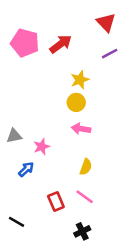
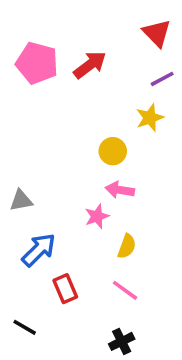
yellow star: (80, 80) -> (150, 118), moved
pink star: (42, 147) -> (97, 216), moved
blue arrow: (26, 169) -> (39, 250), size x1.5
red rectangle: (56, 202) -> (65, 289), moved

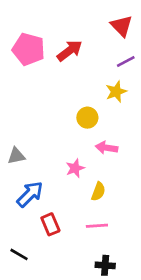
pink arrow: (120, 190) -> (107, 148), moved
pink line: (125, 290) -> (97, 226), turned -40
black cross: (122, 341) -> (105, 265), moved, turned 30

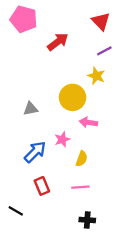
pink pentagon: (29, 49) -> (24, 19), moved
yellow star: (116, 92) -> (96, 76), turned -30
yellow circle: (87, 118) -> (73, 97), size x1.5
gray triangle: (16, 156) -> (31, 109), moved
blue arrow: (30, 194) -> (35, 152), moved

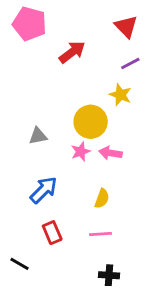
pink star: (62, 139) -> (81, 152), moved

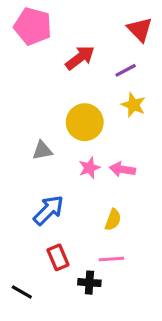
purple line: (130, 63) -> (126, 70), moved
yellow circle: (91, 122) -> (85, 122), moved
black cross: (109, 275) -> (89, 283), moved

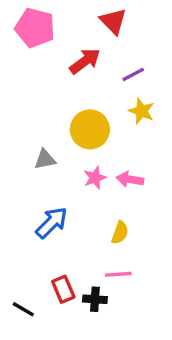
red triangle: (140, 29) -> (113, 21), moved
red rectangle: (58, 257) -> (63, 289), moved

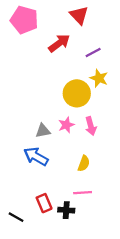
yellow circle: (90, 129) -> (77, 93), moved
gray triangle: (45, 159) -> (43, 131), moved
pink arrow: (130, 179) -> (91, 126), turned -114
blue arrow: (52, 223) -> (36, 156), turned -105

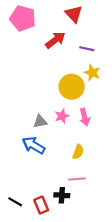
purple line: (93, 53) -> (87, 49), turned 40
red rectangle: (44, 203) -> (41, 205), moved

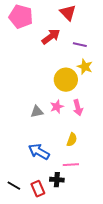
blue arrow: (34, 145) -> (39, 152), moved

